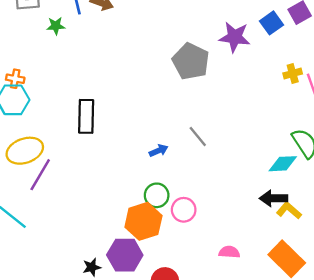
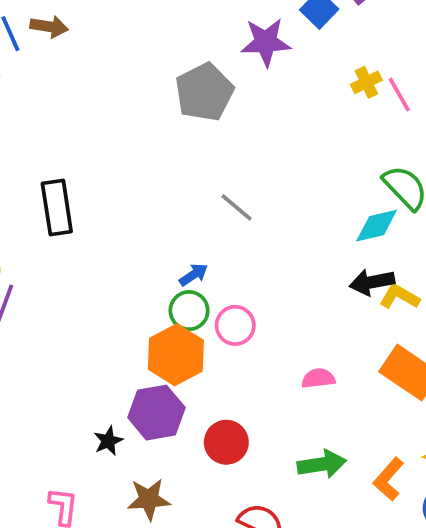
gray pentagon: (191, 61) -> (204, 92), turned 30
blue arrow: (159, 151) -> (194, 275), moved

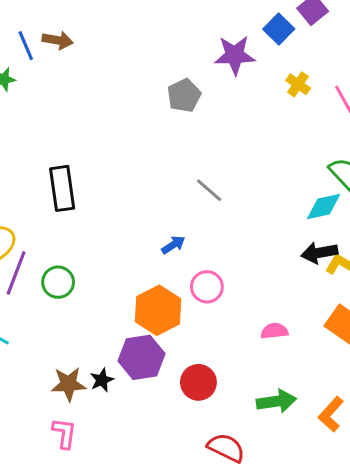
yellow cross: (366, 82) -> (298, 84), moved, turned -30
gray pentagon: (204, 92) -> (184, 96), size x0.7
green circle: (189, 311) -> (58, 282), moved
brown star: (149, 499) -> (68, 384), moved

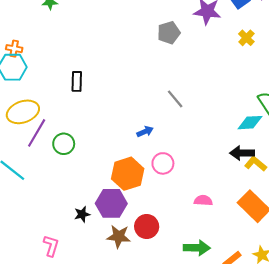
black rectangle: (62, 188) -> (77, 81), size x0.7
brown star: (68, 384) -> (119, 236), moved

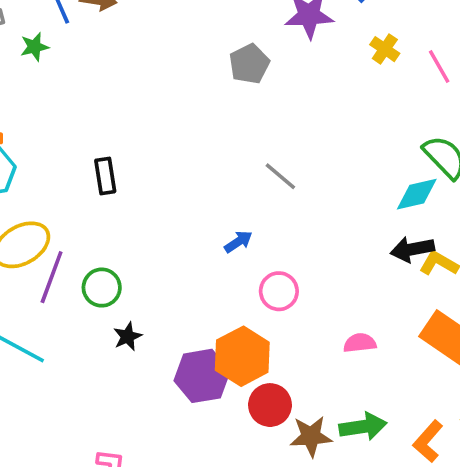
orange hexagon: (128, 174) -> (242, 356), moved
black star: (82, 214) -> (128, 336), moved
brown star: (119, 236) -> (311, 436), moved

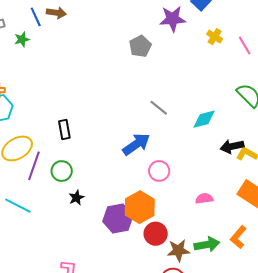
black rectangle: (105, 176) -> (64, 130), moved
cyan diamond: (417, 194) -> (204, 119), moved
blue arrow: (238, 242) -> (136, 144), size x1.8
orange L-shape: (428, 441) -> (238, 237), moved

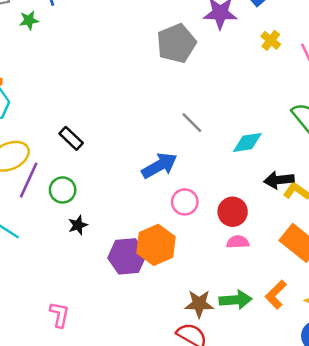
gray pentagon: (140, 46) -> (176, 43), size x1.4
black rectangle: (64, 130) -> (71, 138), turned -42
red circle: (156, 234) -> (233, 212), moved

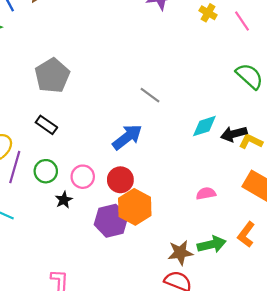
gray pentagon: (176, 43) -> (52, 76), moved
cyan diamond: (247, 142) -> (204, 126), moved
pink circle: (185, 202) -> (83, 177), moved
red circle: (233, 212) -> (120, 180), moved

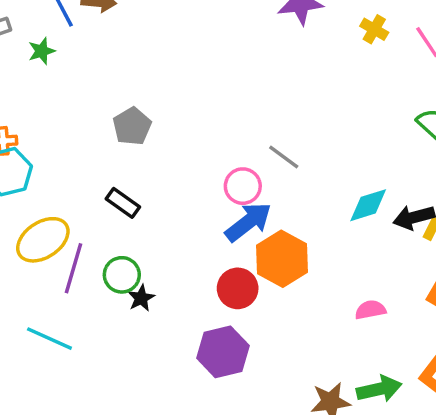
gray pentagon: (52, 76) -> (132, 126), size x0.7
pink circle: (83, 177) -> (243, 186), moved
black star: (64, 200) -> (141, 298), moved
orange hexagon: (135, 207) -> (282, 259), moved

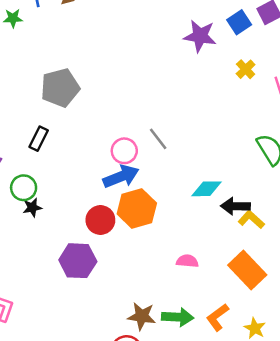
gray pentagon: (132, 126) -> (60, 88), size x1.4
black rectangle: (123, 203) -> (39, 139), turned 65

